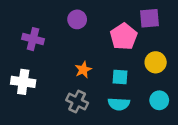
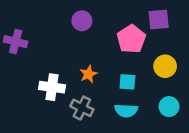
purple cross: (33, 39) -> (16, 42), moved
white cross: (23, 82) -> (52, 87), moved

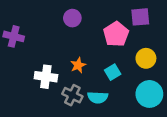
cyan square: (127, 82) -> (113, 72), turned -35
cyan circle: (169, 107) -> (149, 94), size x1.5
cyan semicircle: (126, 110) -> (98, 97), moved

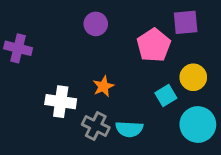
cyan square: (113, 72) -> (166, 96), moved

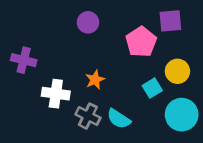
purple cross: (18, 48) -> (24, 60), moved
cyan semicircle: (129, 129) -> (119, 119), turned 30

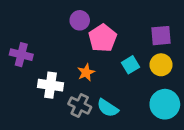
purple square: (170, 21) -> (161, 36), moved
pink pentagon: (141, 42) -> (103, 38), moved
cyan square: (152, 88) -> (131, 65), moved

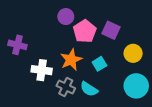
purple square: (161, 36) -> (111, 30), moved, turned 30
cyan square: (131, 65) -> (99, 64), moved
orange star: (86, 72) -> (71, 60), size x1.5

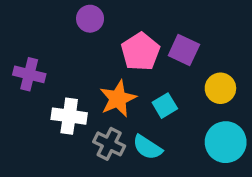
purple circle: (66, 17) -> (90, 19), moved

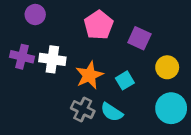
purple circle: (90, 19) -> (35, 15), moved
pink pentagon: (140, 52) -> (99, 25), moved
white cross: (69, 116) -> (52, 59), moved

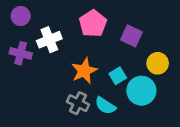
purple circle: (35, 15) -> (21, 16), moved
white cross: (52, 59) -> (49, 40), moved, turned -30
cyan circle: (171, 108) -> (141, 91), moved

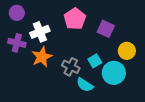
orange star: (84, 71) -> (42, 57), moved
gray cross: (78, 103) -> (71, 67), moved

